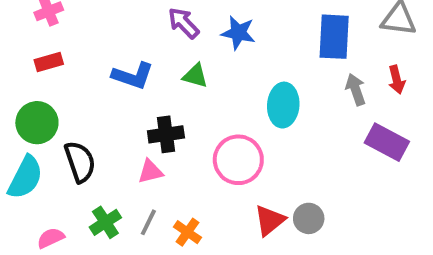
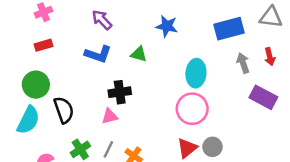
purple arrow: (184, 23) -> (102, 20), moved
blue rectangle: (334, 37) -> (229, 29), turned 72
pink circle: (238, 160) -> (192, 109), moved

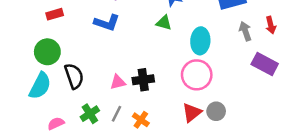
green triangle: (139, 54) -> (164, 23), moved
black cross: (120, 92) -> (143, 80), moved

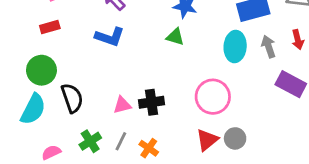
cyan ellipse: (200, 41) -> (235, 47), moved

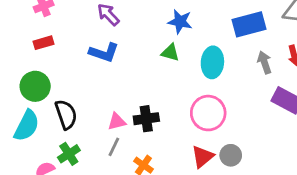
cyan ellipse: (235, 47) -> (212, 62), moved
green cross: (90, 141) -> (69, 154), moved
gray line: (121, 141) -> (114, 147), moved

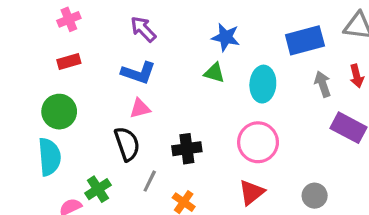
black semicircle: (66, 114) -> (127, 144), moved
pink triangle: (117, 121) -> (140, 108), moved
cyan semicircle: (27, 126) -> (49, 157), turned -32
gray circle: (231, 155) -> (315, 196), moved

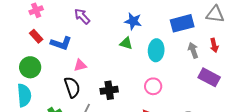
red rectangle: (69, 61) -> (36, 36), turned 64
blue L-shape: (138, 73) -> (61, 43), moved
pink circle: (258, 142) -> (153, 86), size x0.7

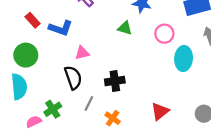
green triangle: (126, 43) -> (125, 28), moved
cyan ellipse: (156, 50) -> (184, 58), moved
pink circle: (153, 86) -> (164, 34), moved

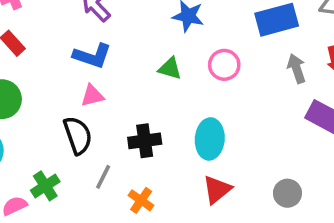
blue L-shape: (61, 28) -> (92, 56), moved
green triangle: (125, 28) -> (170, 68), moved
cyan ellipse: (184, 58) -> (210, 139), moved

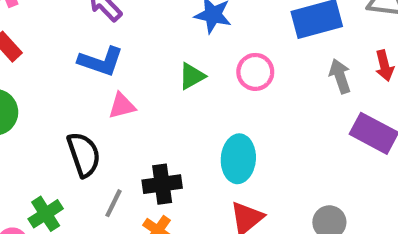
green triangle: (170, 68) -> (192, 76), turned -45
pink triangle: (92, 96) -> (122, 106), moved
black cross: (145, 141) -> (162, 184), moved

